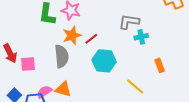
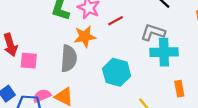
cyan cross: (141, 37) -> (164, 52), size x1.6
red line: (91, 39) -> (115, 21), moved

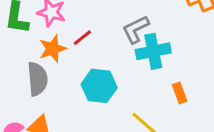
red line: (115, 21) -> (82, 38), moved
gray L-shape: (153, 32) -> (136, 29), turned -35

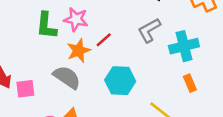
cyan cross: (153, 51) -> (184, 46), moved
gray semicircle: (37, 79) -> (67, 77), turned -48

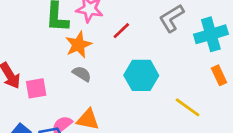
orange star: (79, 51) -> (78, 45), moved
gray semicircle: (67, 77) -> (82, 74), size x0.6

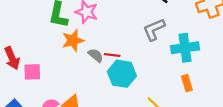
red line: (121, 31) -> (112, 55), moved, turned 42
gray semicircle: (82, 74) -> (96, 55), moved

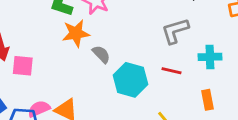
cyan cross: (185, 48) -> (210, 57), size x0.7
red line: (112, 55) -> (171, 71), moved

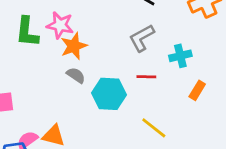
orange star: (76, 33) -> (74, 46), moved
orange rectangle: (208, 100) -> (197, 90), moved, turned 54

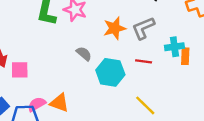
orange star: (74, 46) -> (115, 28), moved
orange rectangle: (197, 90) -> (185, 56), moved, turned -35

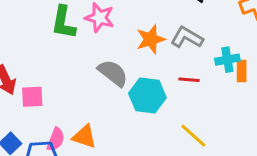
gray L-shape: (143, 28) -> (187, 37), turned 55
gray semicircle: (84, 54) -> (113, 73), size x1.5
pink semicircle: (37, 104) -> (56, 140), turned 144

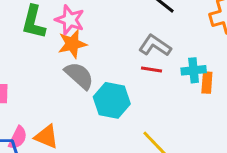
orange star: (151, 39) -> (72, 44), moved
red line: (189, 80) -> (151, 69), moved

